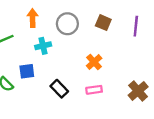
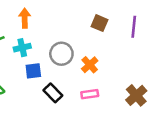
gray circle: (67, 24) -> (61, 54), moved
cyan cross: (43, 46) -> (22, 48), moved
blue square: (27, 71) -> (33, 71), moved

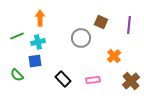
gray circle: (61, 54) -> (81, 38), moved
orange cross: (90, 65) -> (114, 56), moved
blue square: (33, 71) -> (35, 61), moved

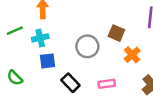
brown square: (101, 22) -> (116, 33), moved
gray circle: (81, 38) -> (87, 46), moved
blue square: (35, 61) -> (47, 61), moved

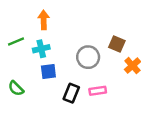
black rectangle: (70, 83) -> (71, 93), turned 66
pink rectangle: (107, 84) -> (98, 91), moved

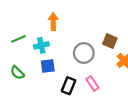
orange arrow: (44, 20) -> (53, 21), moved
green semicircle: (16, 88) -> (17, 73), moved
pink rectangle: (98, 91) -> (92, 84), turned 64

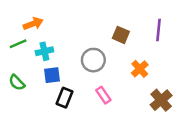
orange arrow: (53, 21) -> (33, 24), moved, turned 70
brown square: (110, 41) -> (121, 35), moved
black rectangle: (69, 86) -> (64, 98), moved

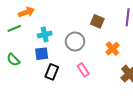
cyan cross: (44, 51) -> (45, 34), moved

